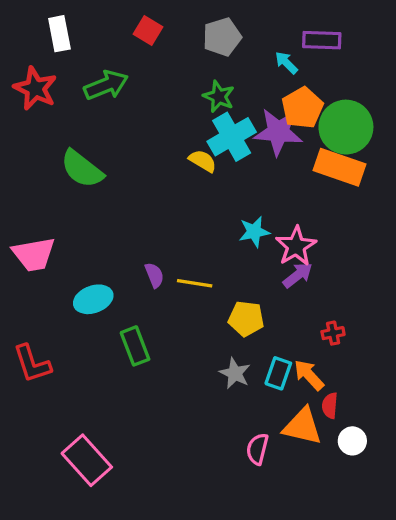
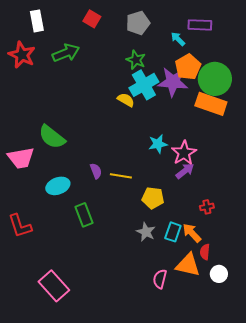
green semicircle: (82, 169) -> (52, 137), moved

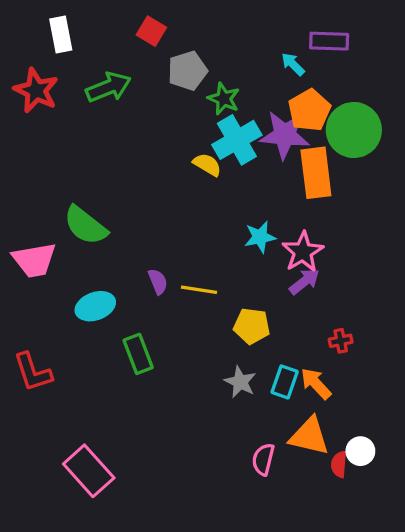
gray pentagon: (138, 23) -> (188, 71), moved
orange rectangle: (211, 104) -> (316, 173), moved, turned 64
red semicircle: (205, 252) -> (339, 464), moved

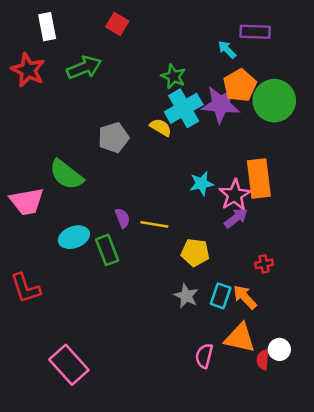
gray pentagon: (188, 71) -> (113, 138), moved
orange rectangle: (316, 173) -> (259, 178), moved
green rectangle: (138, 354) -> (107, 250), moved

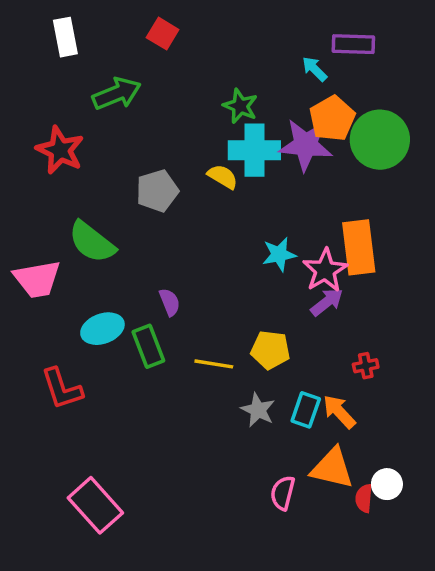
red star: (28, 70) -> (60, 150), moved
cyan cross: (184, 108) -> (254, 150), turned 30
yellow line: (154, 224) -> (214, 364), moved
red L-shape: (25, 288) -> (62, 389), moved

